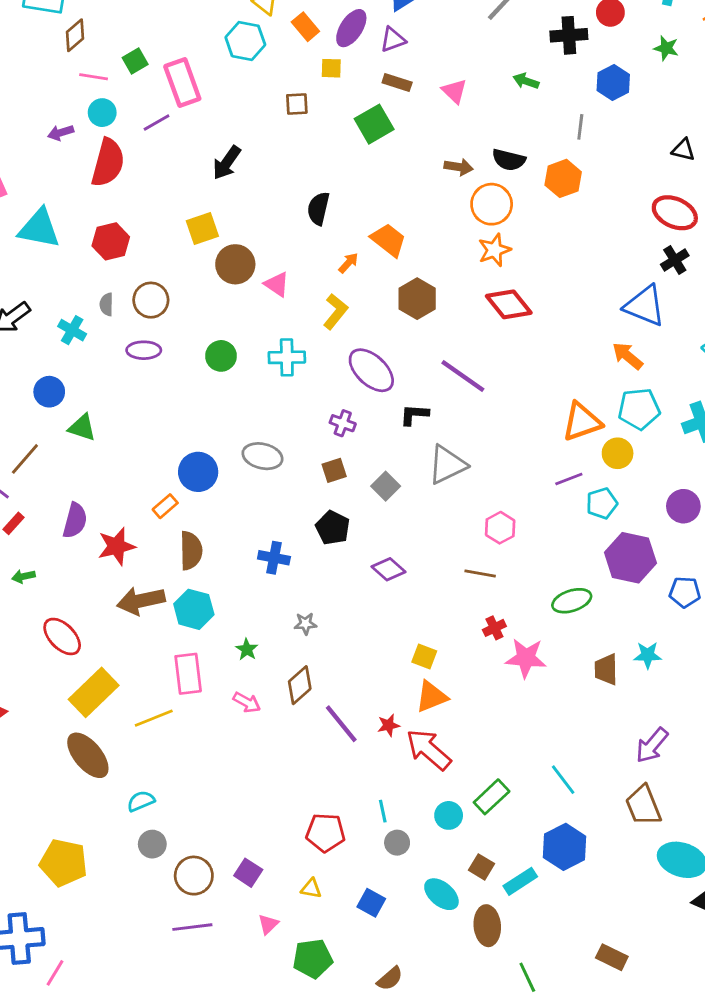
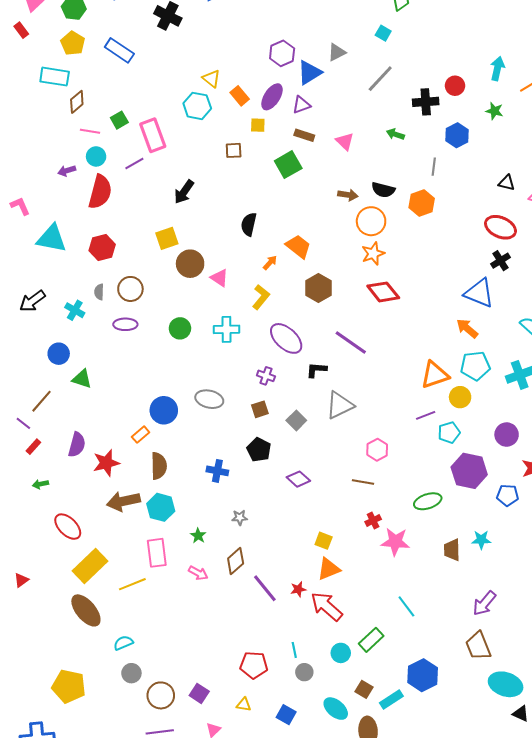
cyan line: (563, 780) -> (406, 606), moved

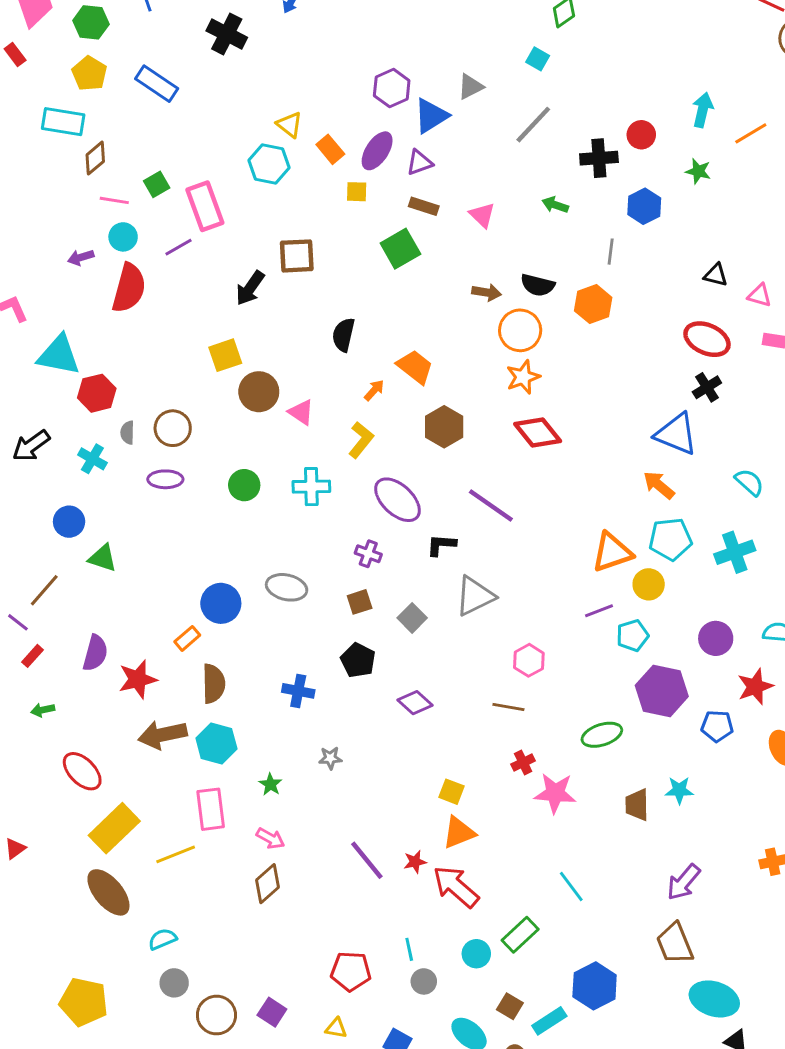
brown square: (234, 150) -> (297, 256), moved, size x1.5
red hexagon: (102, 247) -> (97, 393), moved
brown diamond: (236, 561) -> (268, 884), moved

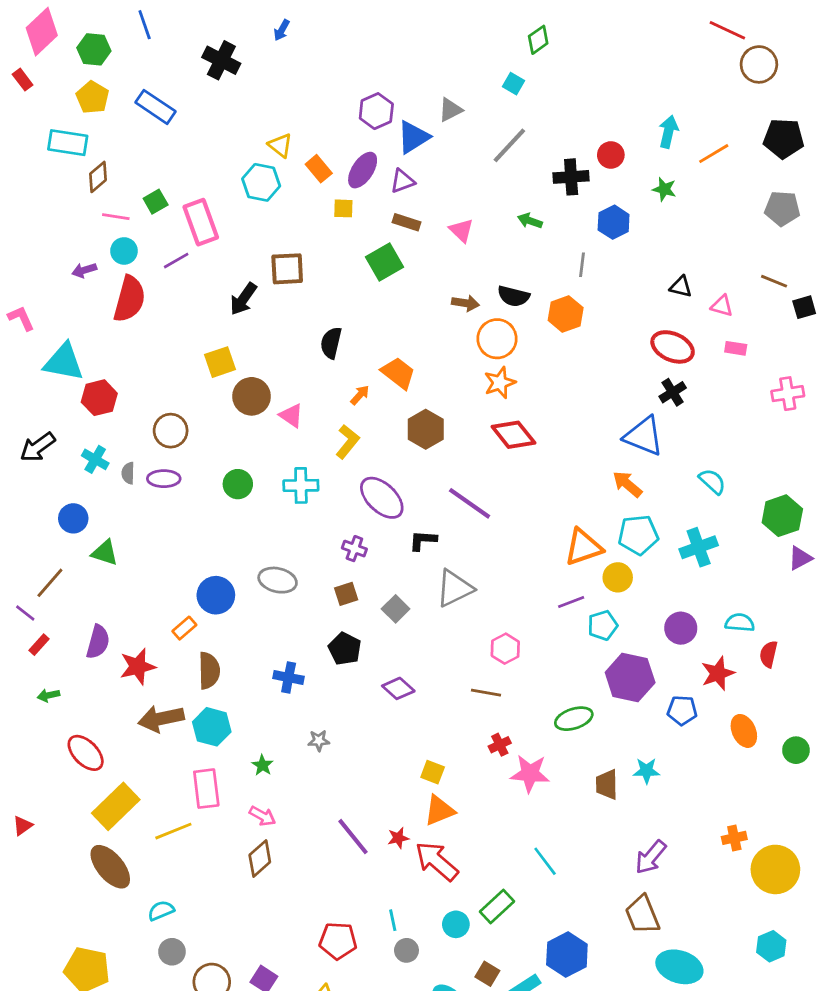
gray semicircle: (127, 433) -> (128, 473), moved

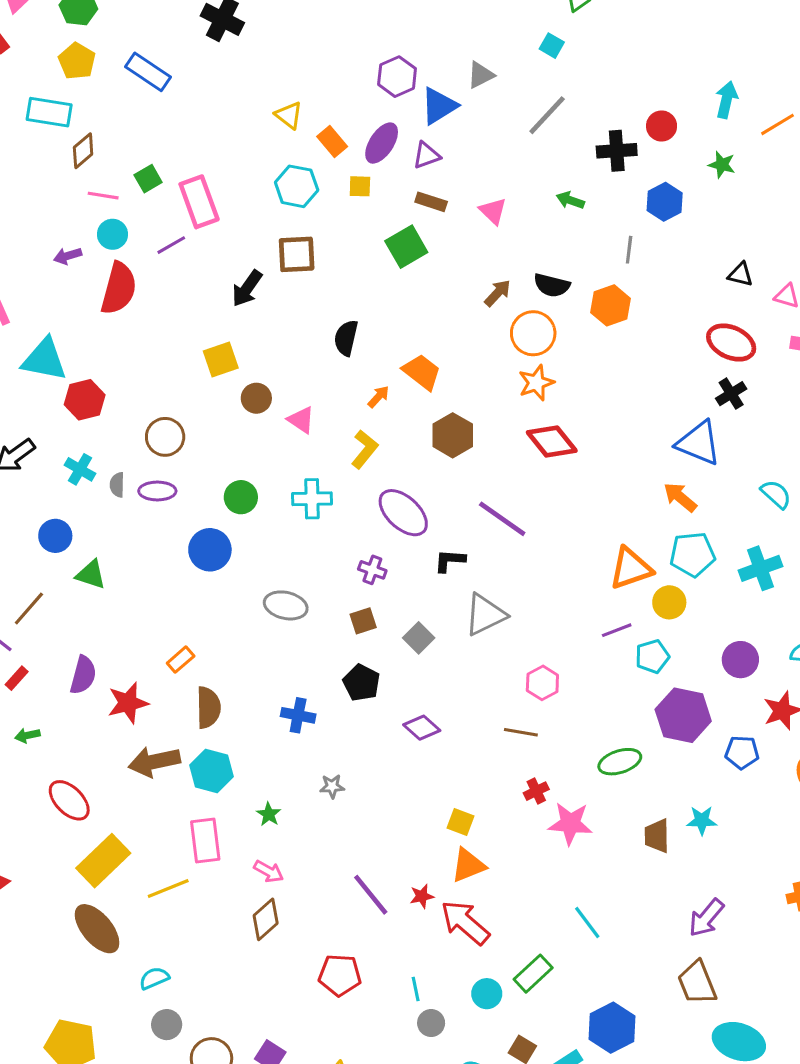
cyan hexagon: (261, 182) -> (297, 186), moved
brown arrow: (465, 303) -> (498, 293), turned -56
brown circle: (252, 396) -> (256, 398), size x0.7
blue circle: (216, 595) -> (210, 550), moved
red pentagon: (338, 941) -> (340, 975), moved

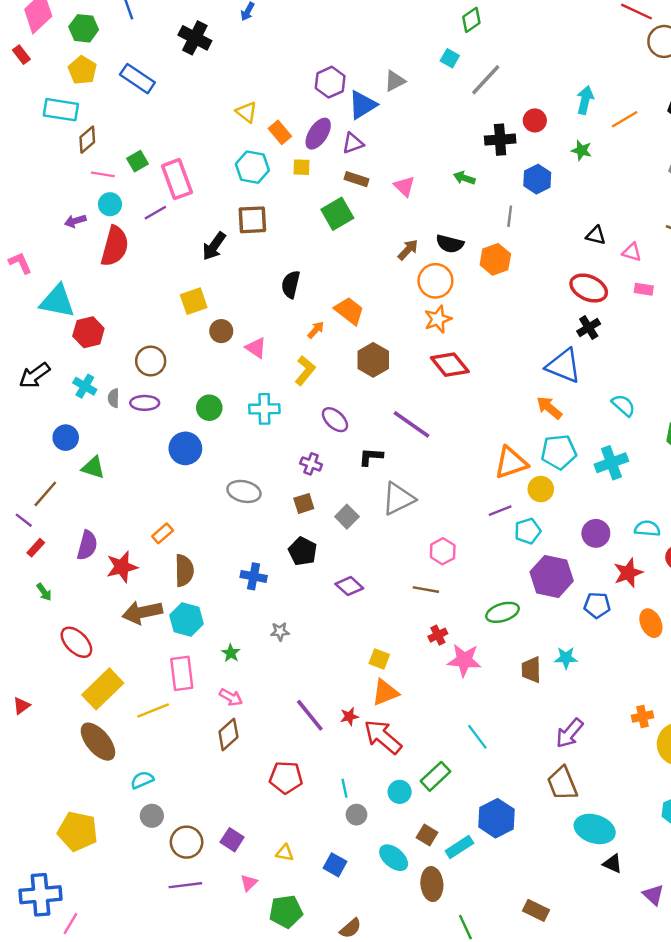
gray line: (547, 115) -> (486, 80), moved
purple ellipse: (403, 513) -> (335, 420), size x0.7
green arrow: (27, 735) -> (44, 592), turned -114

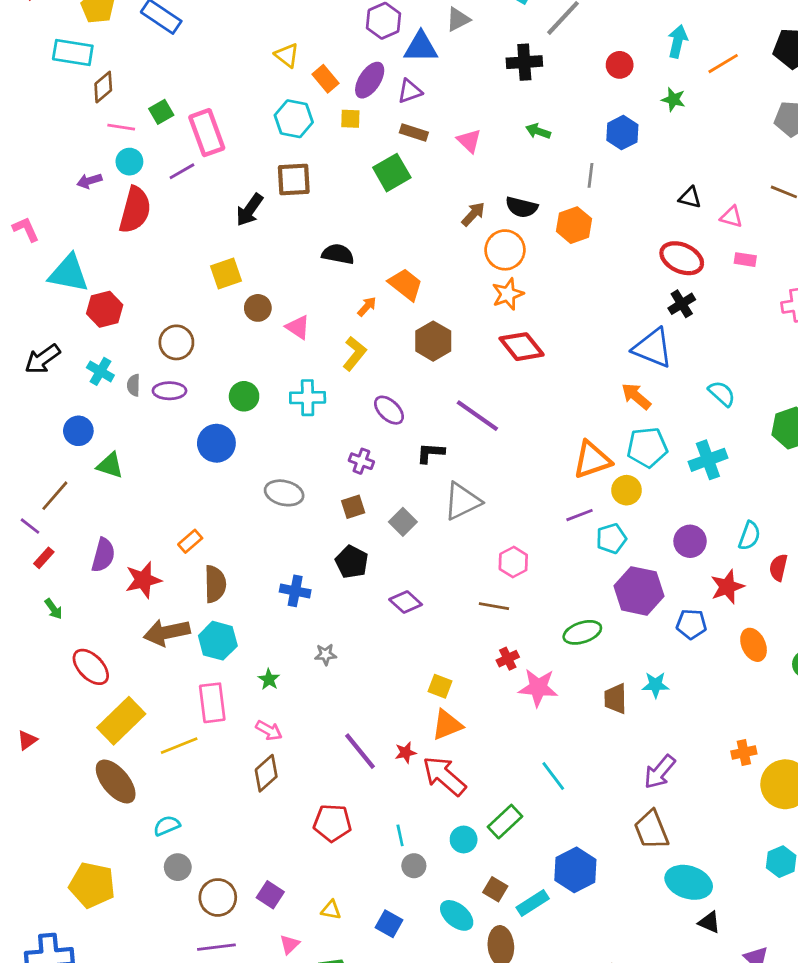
blue triangle: (362, 105) -> (421, 47), turned 32
black cross: (500, 140) -> (524, 62), moved
black semicircle: (291, 284) -> (338, 254), turned 88
cyan semicircle: (647, 529) -> (749, 536), turned 105

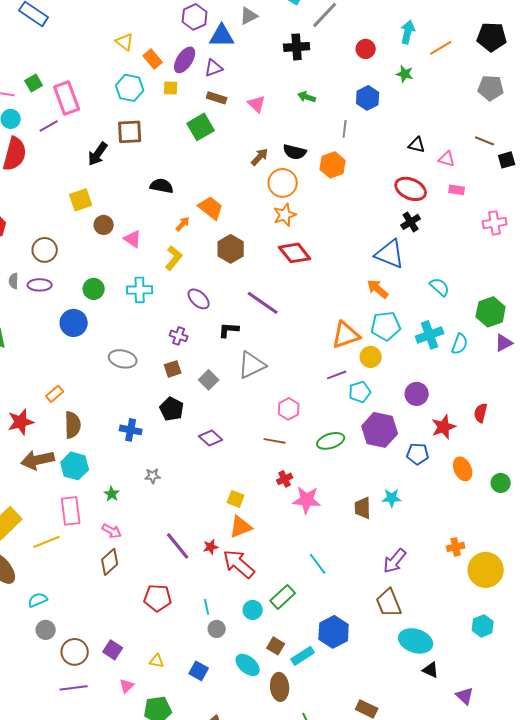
cyan semicircle: (749, 536) -> (460, 344), moved
green ellipse: (582, 632) -> (331, 441), moved

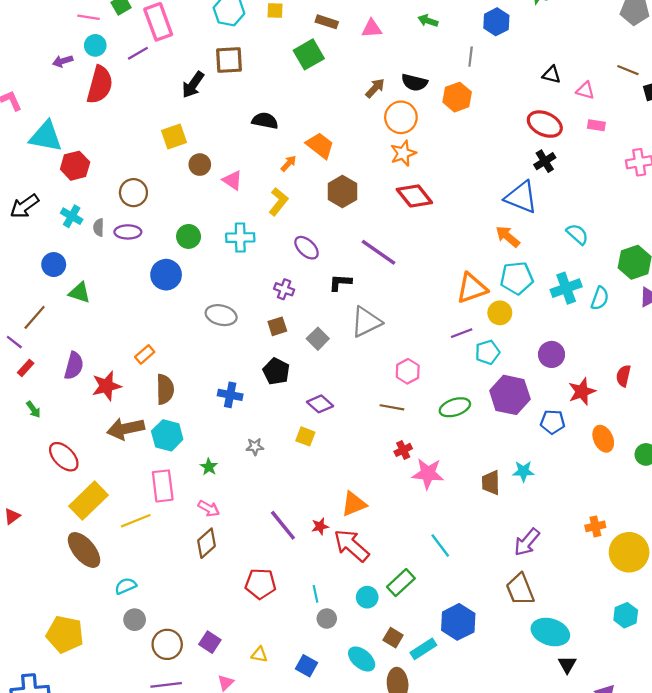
pink triangle: (257, 104) -> (372, 29), turned -48
yellow square: (236, 499) -> (305, 436), moved
black triangle: (431, 670) -> (567, 665), turned 36

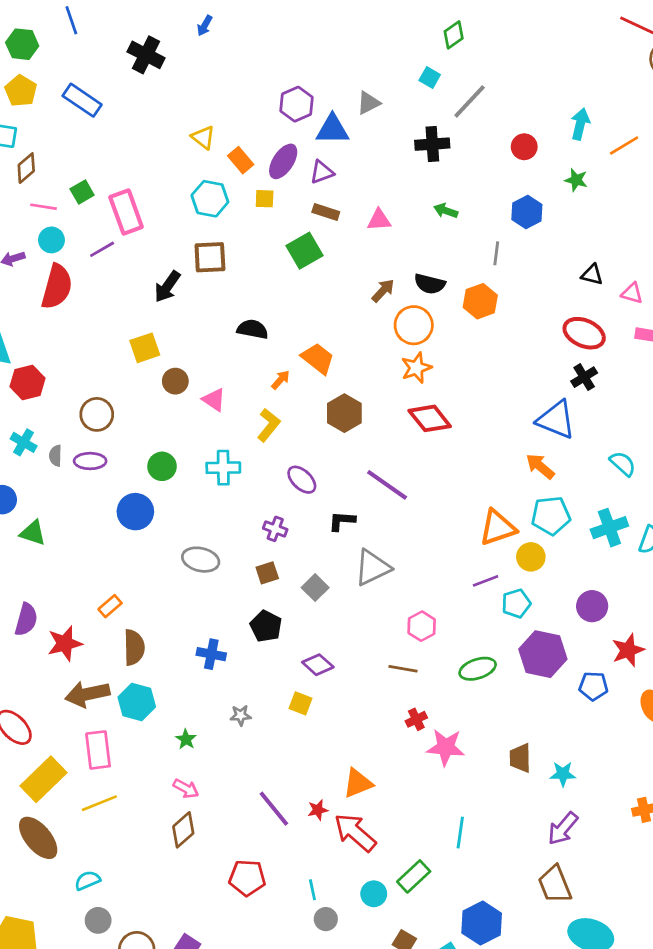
cyan star: (523, 471) -> (563, 774), moved
pink rectangle: (163, 486) -> (98, 750), moved
cyan line: (440, 545) -> (460, 833), turned 45

